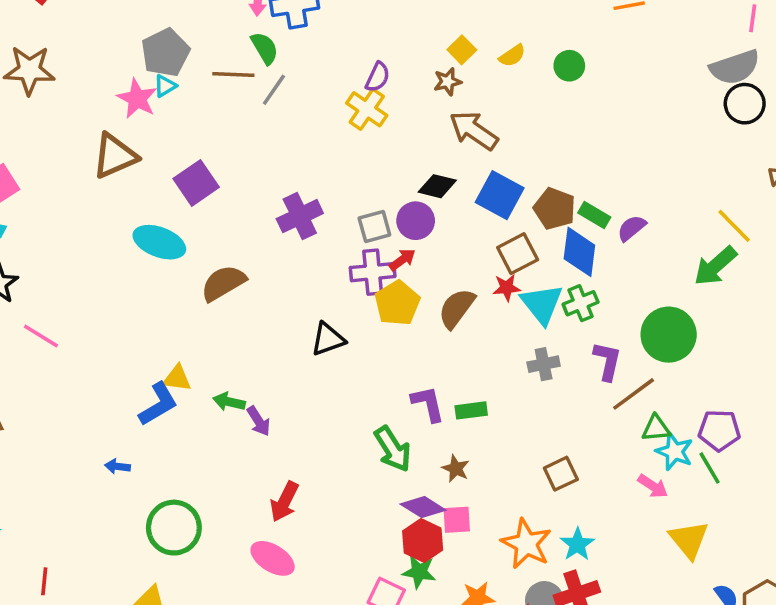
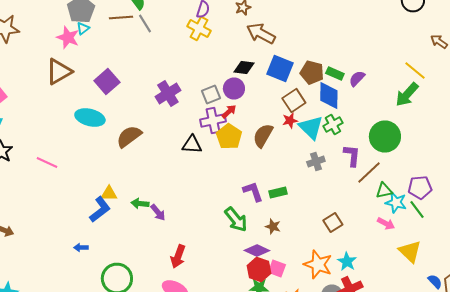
gray line: (274, 90) -> (145, 24), turned -60
pink line: (41, 336) -> (47, 162), moved
black triangle: (328, 339) -> (192, 144), moved, turned 30
pink square: (457, 520) -> (277, 268), moved, turned 30

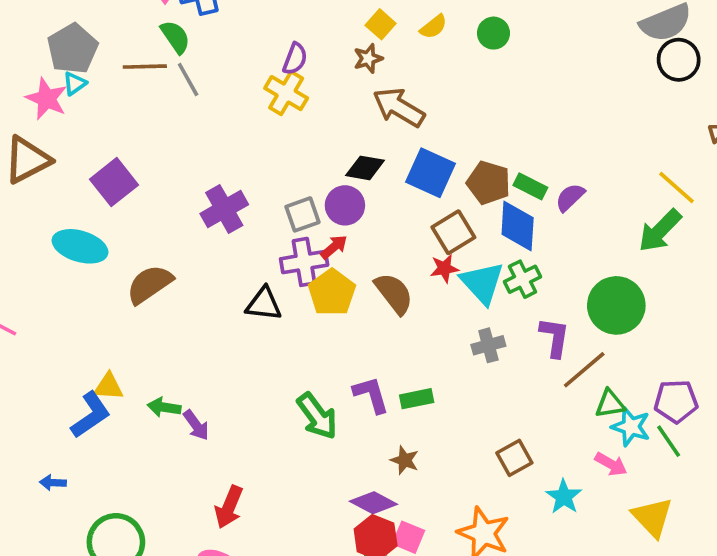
brown semicircle: (263, 136) -> (394, 293), turned 110
green arrow: (236, 220) -> (317, 416), moved
cyan star: (347, 262) -> (564, 497), moved

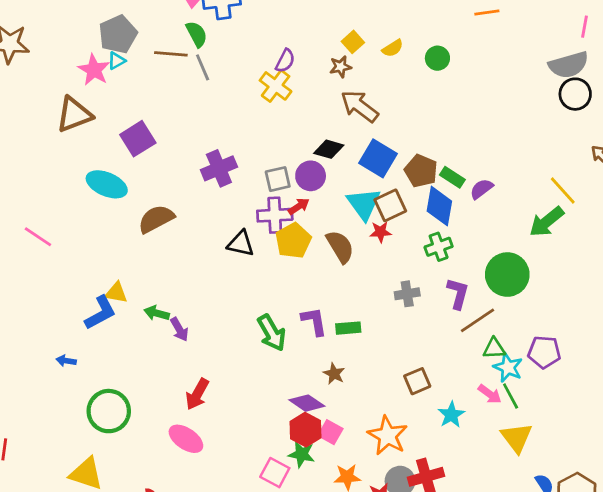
cyan triangle: (482, 283) -> (364, 204), moved
green line: (669, 441) -> (511, 396), moved

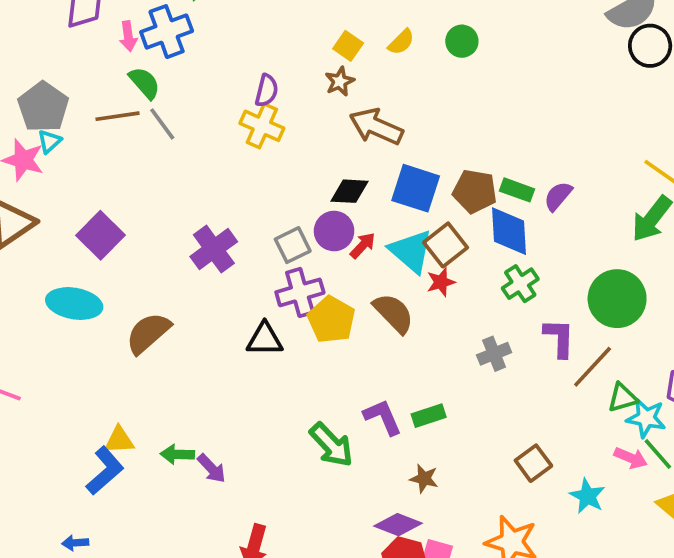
red arrow: (299, 206) -> (363, 245), moved

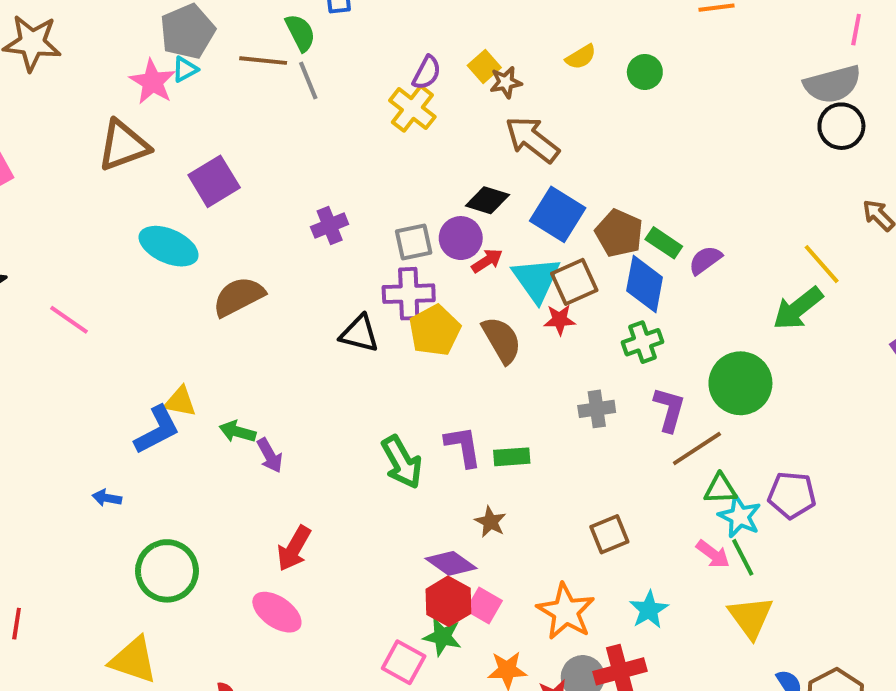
yellow square: (348, 46) -> (484, 66), moved
purple cross: (214, 249) -> (330, 225), size x0.7
cyan star: (587, 496) -> (649, 610), moved

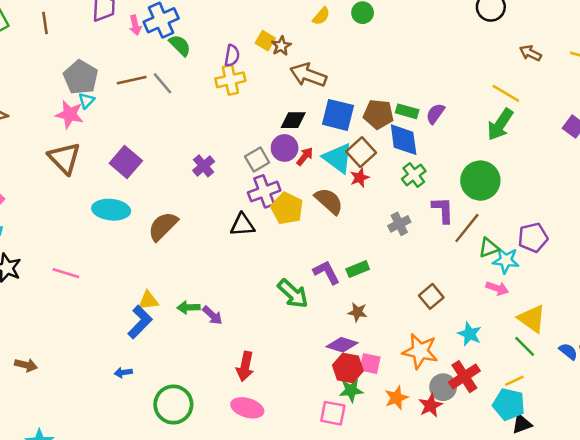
green semicircle: (300, 33) -> (180, 45), moved
yellow cross: (412, 109) -> (230, 80), turned -32
brown triangle: (123, 145) -> (64, 158), turned -36
green line: (743, 557) -> (525, 346), moved

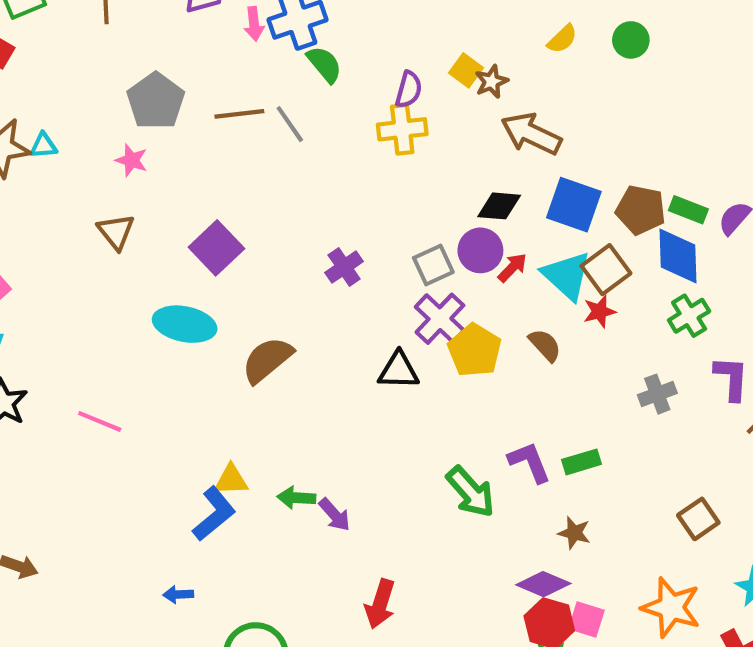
cyan triangle: (87, 101) -> (44, 146), moved, turned 36
pink star: (70, 114) -> (131, 160), size x0.7
brown triangle: (64, 158) -> (116, 232), size x0.7
purple cross: (264, 191) -> (440, 319), turned -32
brown semicircle: (329, 201) -> (545, 345), size x0.7

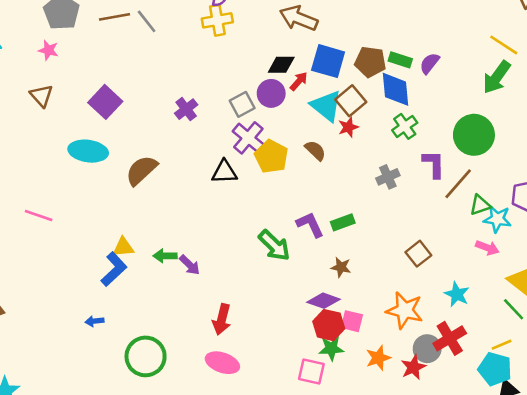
red arrow: (512, 268) -> (299, 81), moved

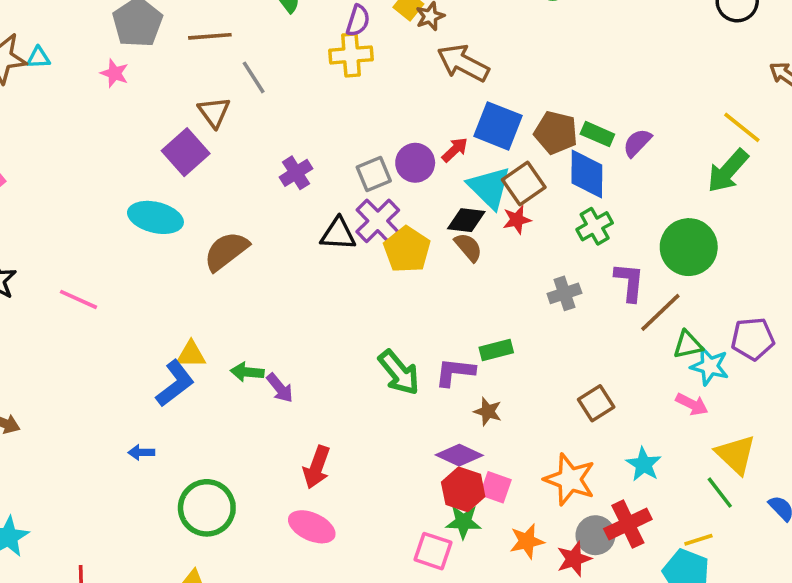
gray line: (147, 21) -> (254, 77), moved
black diamond: (281, 65) -> (466, 220), moved
brown triangle: (41, 96) -> (214, 112), moved
black triangle: (224, 172) -> (338, 234), moved
purple L-shape: (310, 225) -> (455, 372), moved, turned -64

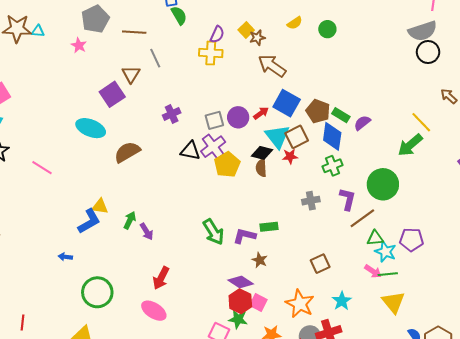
brown semicircle: (468, 247) -> (261, 168), turned -150
green arrow: (247, 372) -> (130, 220), turned 102
green line: (720, 493) -> (388, 274), moved, turned -66

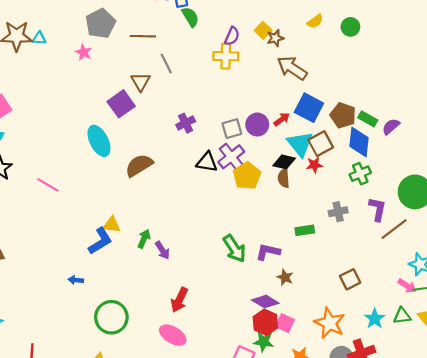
cyan ellipse: (91, 128) -> (99, 141), turned 44
green rectangle: (269, 227) -> (305, 230), moved
green triangle: (375, 238) -> (402, 316), moved

